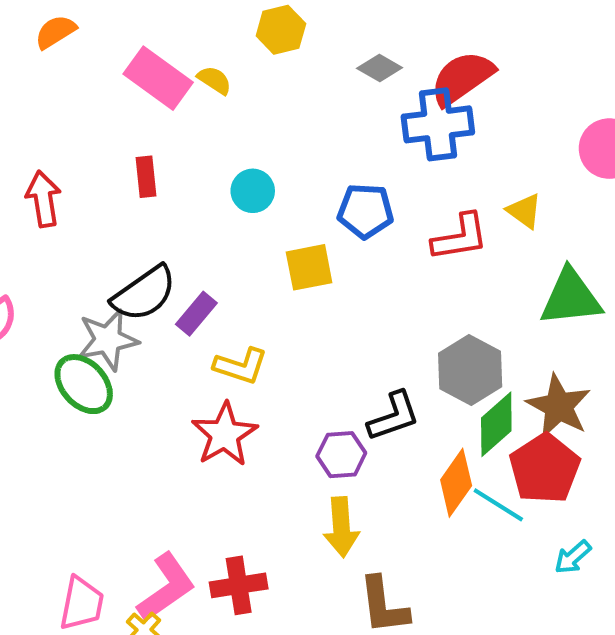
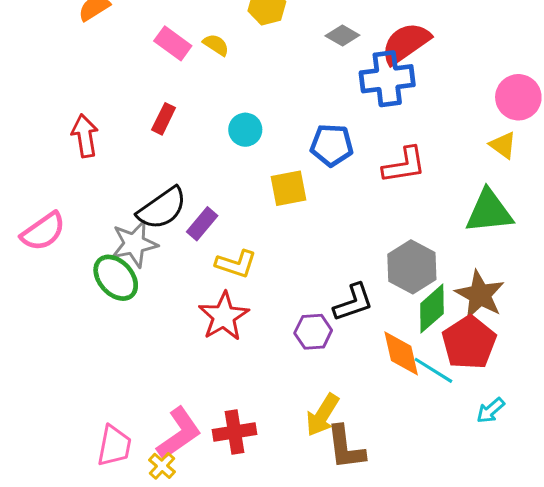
pink rectangle: (158, 78) -> (173, 43), size x0.7
red rectangle: (146, 177) -> (164, 119), turned 32
yellow triangle: (524, 211) -> (503, 145), moved
orange diamond: (456, 483) -> (401, 353), turned -48
yellow arrow: (341, 527) -> (322, 415), moved, turned 36

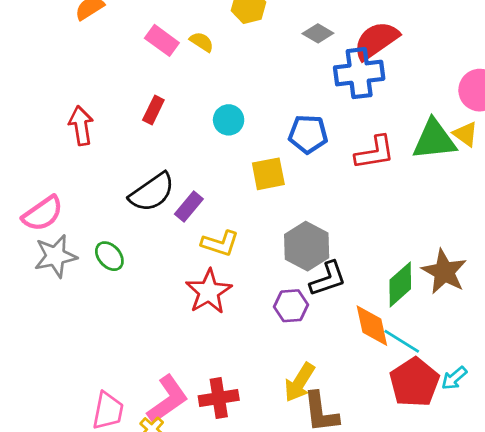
green triangle: (489, 211) -> (434, 140), moved
gray star: (134, 244) -> (55, 256), moved
gray hexagon: (412, 267) -> (307, 246), moved
green ellipse: (116, 278) -> (109, 256), size x0.7
red pentagon: (469, 343) -> (414, 382), moved

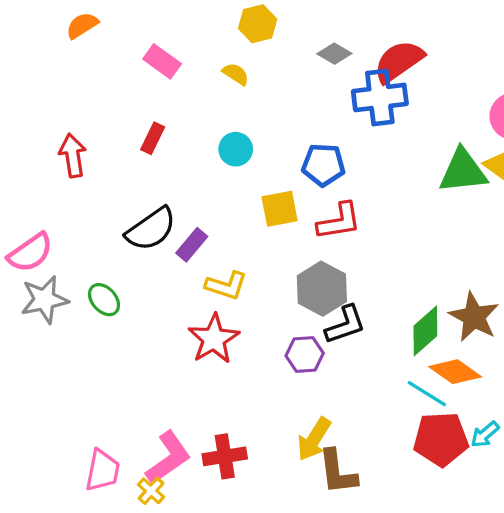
yellow semicircle: (202, 42) -> (236, 74), moved
red L-shape: (375, 153) -> (339, 221), moved
orange diamond: (372, 326) -> (455, 372), moved, turned -42
red pentagon: (414, 382) -> (441, 439), turned 30

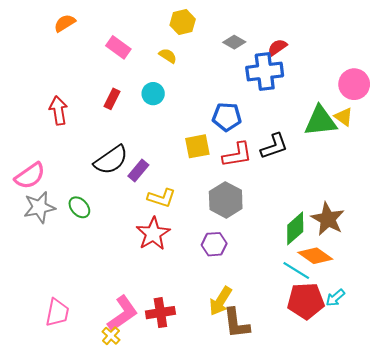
red semicircle: (399, 61) -> (277, 47), size x0.6
cyan circle: (236, 149) -> (153, 94), moved
black L-shape: (345, 325) -> (274, 146), moved
pink trapezoid: (102, 470) -> (57, 313), moved

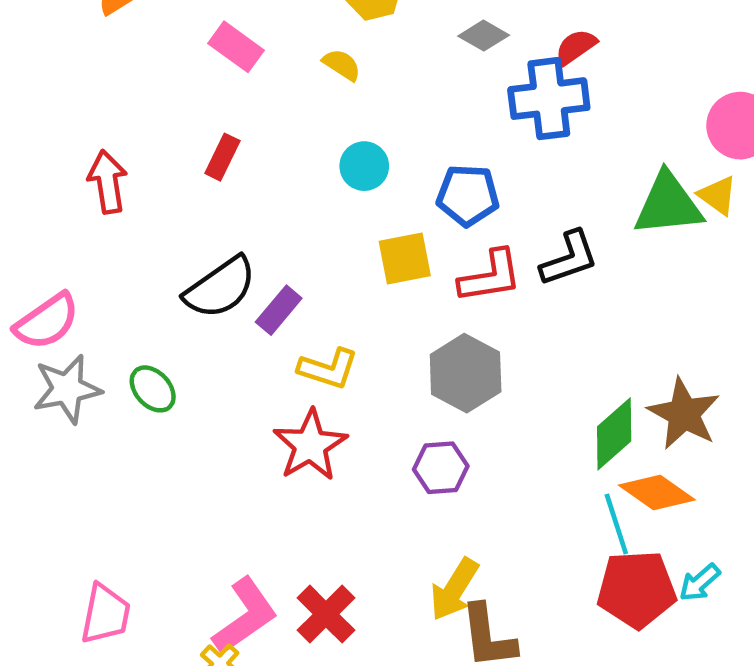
cyan circle: (153, 94) -> (364, 166), moved
cyan line: (296, 270) -> (616, 524), turned 40
red cross: (160, 313) -> (326, 614), turned -36

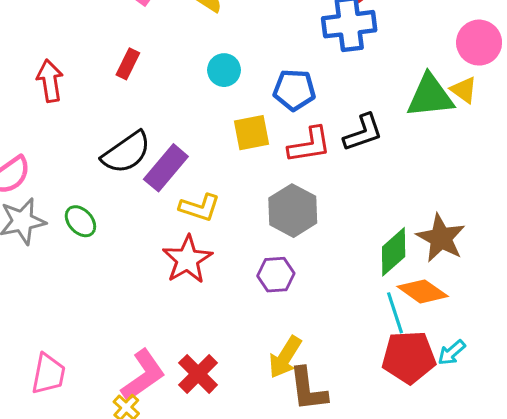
purple rectangle: (279, 310) -> (166, 168), size x1.4

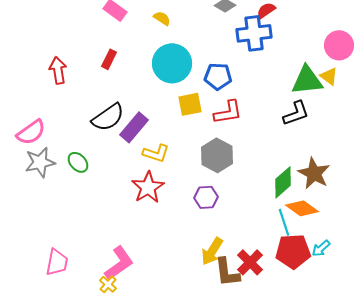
cyan circle: (224, 70) -> (172, 63), size x1.8
black L-shape: (363, 133) -> (296, 113), moved
red cross: (198, 374) -> (250, 262), moved

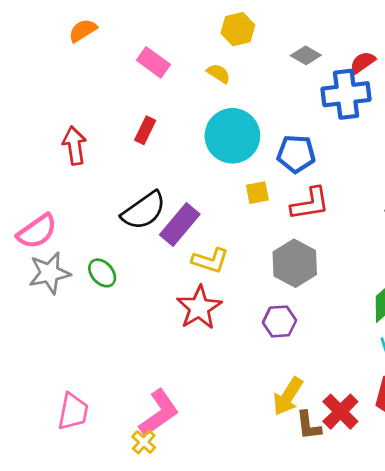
yellow square: (190, 104) -> (257, 193), size x0.7
brown L-shape: (227, 272) -> (309, 425), size x0.7

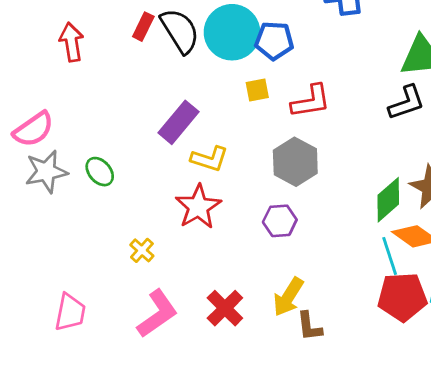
blue pentagon: (296, 154) -> (274, 41), moved
black semicircle: (144, 211) -> (180, 31), moved, turned -87
red cross: (340, 412) -> (225, 308), moved
yellow cross: (144, 442) -> (142, 250), moved

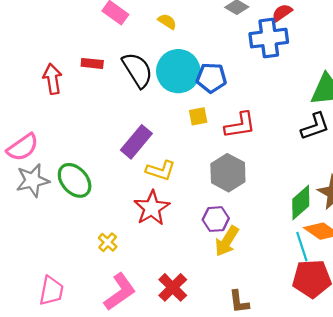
red rectangle: (143, 27) -> (92, 63), moved, turned 70
green ellipse: (100, 172) -> (75, 180), size x1.5
yellow arrow: (288, 297) -> (227, 241), moved

